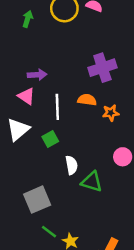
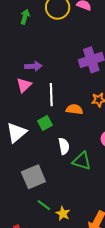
pink triangle: (26, 96) -> (24, 85), turned 42
orange semicircle: (87, 100) -> (74, 109), moved
white triangle: (18, 129) -> (17, 133), moved

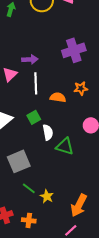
purple arrow: (33, 66) -> (30, 59), moved
green square: (45, 123) -> (34, 117), moved

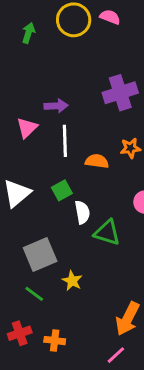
green line: (29, 188) -> (34, 294), moved
yellow star: (47, 196) -> (72, 281), moved

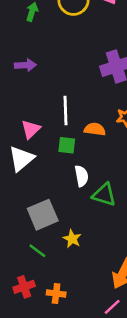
purple arrow: (56, 106) -> (25, 65), moved
pink triangle: (27, 128) -> (31, 129), moved
green square: (62, 190) -> (67, 145), moved, turned 36

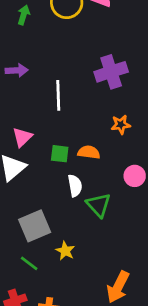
white line: (65, 111) -> (58, 95), moved
orange semicircle: (95, 129) -> (89, 152), moved
green triangle: (104, 195) -> (99, 205), turned 30

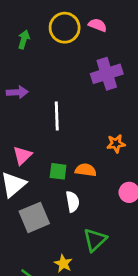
purple cross: (111, 72) -> (107, 74), moved
green triangle: (99, 205) -> (95, 240), moved, turned 30
gray square: (35, 226) -> (34, 217), moved

